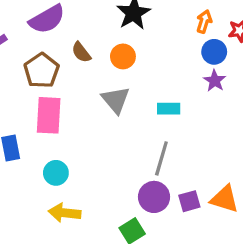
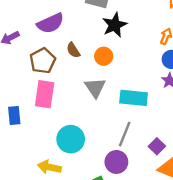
cyan rectangle: (169, 109) -> (134, 98), size x1.6
cyan circle: (56, 173) -> (71, 139), moved, size x1.5
purple square: (189, 201) -> (157, 146), moved, turned -35

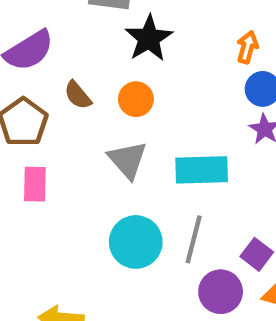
pink rectangle: (45, 94) -> (35, 184), size x0.7
cyan circle: (71, 139) -> (136, 242), moved
purple circle: (116, 162) -> (221, 292), moved

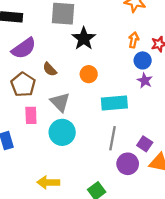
orange circle: (136, 99) -> (89, 74), moved
gray triangle: (128, 160) -> (60, 102), moved
cyan circle: (136, 242) -> (62, 132), moved

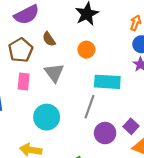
cyan circle: (62, 132) -> (47, 117), moved
gray line: (112, 138) -> (89, 107), moved
purple circle: (128, 164) -> (105, 133), moved

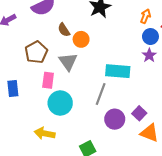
brown pentagon: (21, 50) -> (36, 52), moved
orange circle: (86, 50) -> (81, 39), moved
pink rectangle: (24, 81) -> (48, 80), moved

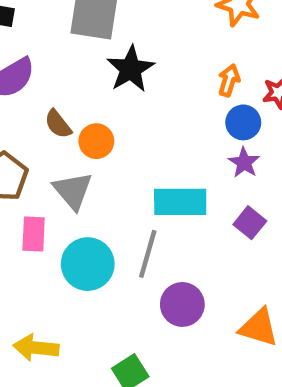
cyan circle: (60, 103) -> (88, 264), moved
purple square: (139, 113) -> (250, 223), moved

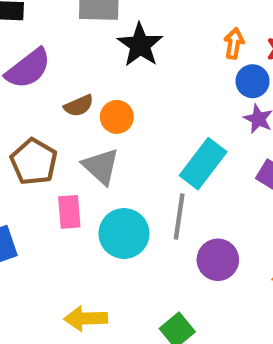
brown semicircle: (58, 124) -> (79, 106), turned -68
cyan rectangle: (180, 202) -> (203, 164), turned -45

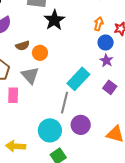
cyan circle: (124, 233) -> (50, 130), moved

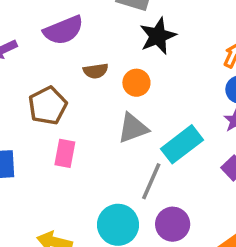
orange circle: (40, 53) -> (136, 83), moved
gray triangle: (30, 75) -> (133, 128), moved, turned 42

